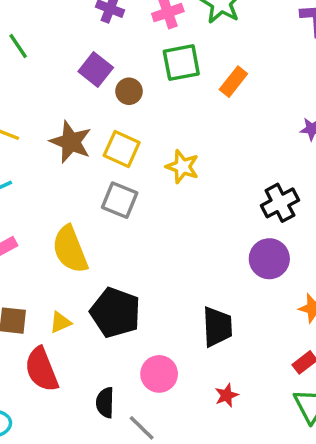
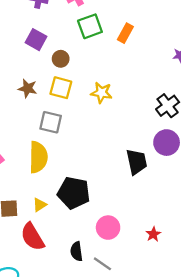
brown circle: (129, 91) -> (61, 59), moved
brown star: (71, 142) -> (28, 88), size x0.7
gray square: (120, 200) -> (51, 122), moved
yellow semicircle: (70, 249) -> (38, 157), turned -148
black trapezoid: (217, 327) -> (137, 162), moved

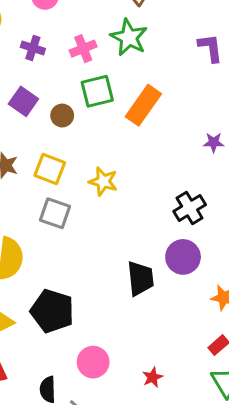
orange rectangle: (125, 33) -> (143, 105), size x1.5
brown circle: (61, 59) -> (62, 116), moved
gray square: (51, 122) -> (55, 213), moved

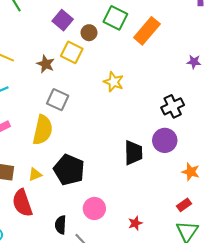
green square: (97, 91) -> (115, 18), turned 35
yellow square: (50, 169) -> (72, 52), moved
gray square: (55, 213) -> (58, 100), moved

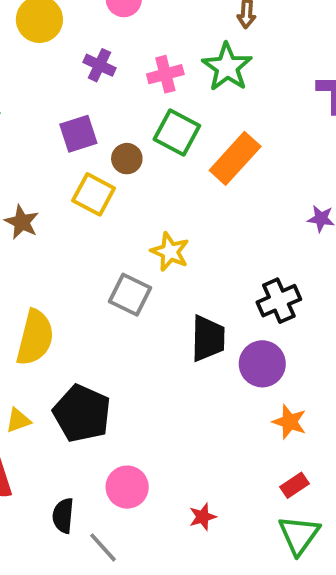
purple square: (63, 20) -> (78, 134), turned 30
brown star: (46, 64) -> (22, 222), moved
gray square: (58, 100) -> (130, 295), moved
black trapezoid: (133, 153) -> (208, 338), moved
orange star: (191, 172) -> (289, 422), moved

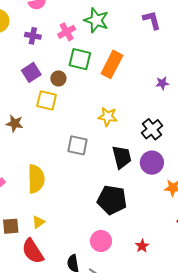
yellow star: (170, 252) -> (108, 117), moved
black pentagon: (82, 413) -> (112, 200), moved

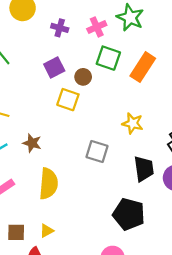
brown star: (15, 123) -> (32, 143), moved

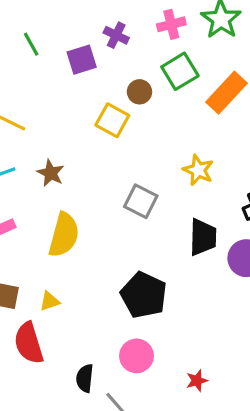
purple cross: (60, 28) -> (116, 35), moved
green square: (108, 58) -> (180, 71), turned 30
purple square: (54, 68) -> (82, 60), moved
black pentagon: (129, 214) -> (144, 295), moved

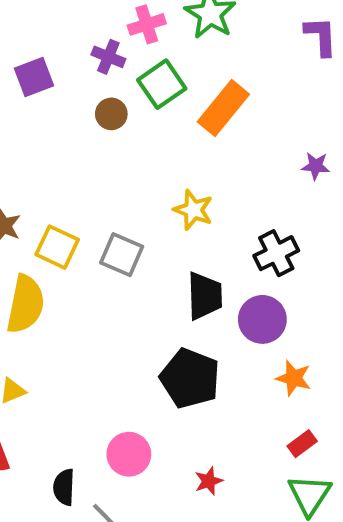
purple cross: (116, 35) -> (108, 57), moved
yellow square: (112, 120) -> (57, 247), moved
black pentagon: (144, 295) -> (190, 378), moved

